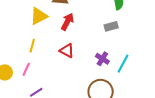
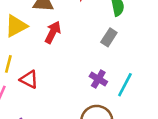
gray rectangle: (111, 26) -> (109, 37), turned -40
red triangle: (67, 51) -> (29, 79), moved

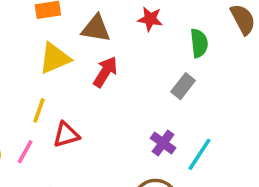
red triangle: (29, 79) -> (66, 135), turned -48

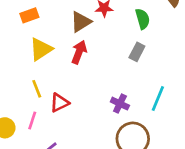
brown triangle: (96, 28) -> (81, 22), moved, turned -30
yellow line: (39, 110) -> (37, 89), turned -30
purple cross: (163, 143) -> (120, 104), moved

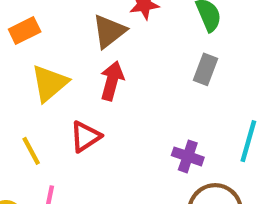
yellow line: (37, 89) -> (31, 151), moved
red triangle: (59, 103) -> (85, 137), moved

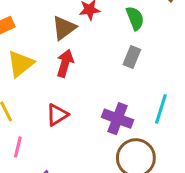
red triangle: (85, 137) -> (57, 115), moved
purple cross: (188, 156) -> (117, 119), size x1.4

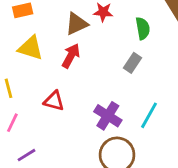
yellow triangle: (21, 64) -> (31, 48), turned 44
red triangle: (57, 115) -> (54, 101), turned 35

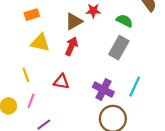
green semicircle: (143, 28) -> (124, 21), turned -49
gray rectangle: (132, 63) -> (119, 48), size x1.5

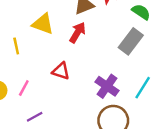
yellow line: (26, 75) -> (16, 46), moved

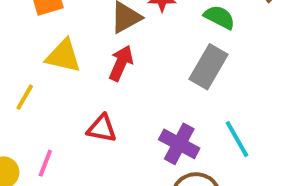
yellow line: (16, 46) -> (25, 97), turned 49
cyan line: (143, 88) -> (237, 139), turned -55

